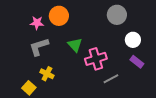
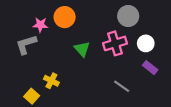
gray L-shape: (39, 47) -> (26, 45), moved
pink cross: (96, 59) -> (115, 43), moved
gray line: (111, 79) -> (122, 86), turned 63

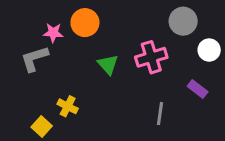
gray circle: (128, 16) -> (183, 21), moved
white circle: (146, 43) -> (209, 50), moved
gray line: (122, 86) -> (160, 114), turned 63

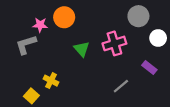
gray line: (160, 114) -> (121, 86), turned 42

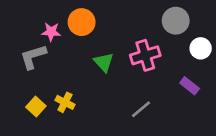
gray line: (121, 86) -> (141, 109), moved
yellow square: (31, 96) -> (36, 106), moved

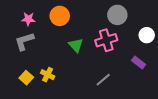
gray circle: (176, 21) -> (117, 15), moved
pink star: (51, 32) -> (28, 19), moved

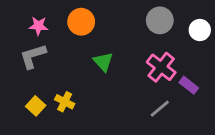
white circle: (147, 35) -> (200, 30), moved
pink cross: (106, 40) -> (161, 67), moved, turned -35
gray line: (103, 80) -> (160, 109), moved

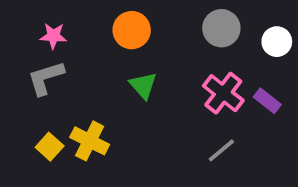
orange circle: (81, 22) -> (132, 30), moved
purple rectangle: (189, 85) -> (267, 101), moved
yellow cross: (65, 102) -> (90, 141), size x1.4

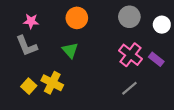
gray L-shape: (46, 78) -> (27, 46), turned -95
green triangle: (143, 85) -> (70, 50), moved

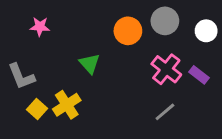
orange circle: (77, 18) -> (128, 31), moved
gray L-shape: (27, 46) -> (21, 76), moved
yellow cross: (52, 83) -> (67, 105), turned 30

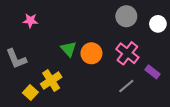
orange circle: (128, 31) -> (91, 53), moved
purple rectangle: (199, 75) -> (152, 72), moved
yellow square: (37, 109) -> (30, 93), moved

